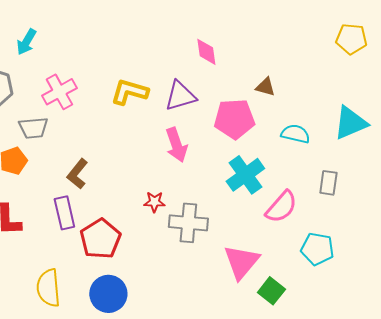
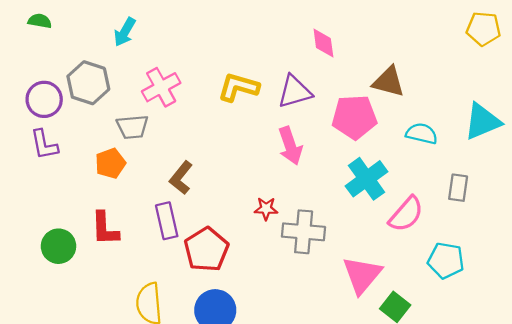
brown triangle: (265, 87) -> (389, 82), size x1.5

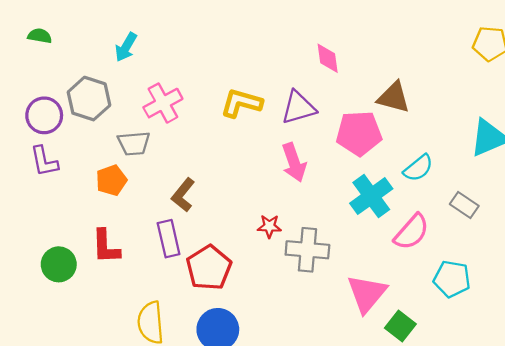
cyan semicircle: (422, 134) -> (418, 168), moved, turned 128
gray rectangle: (458, 188) -> (464, 205), turned -64

